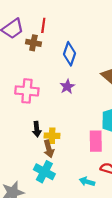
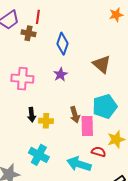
brown arrow: (49, 149) -> (75, 115), moved
cyan arrow: (87, 182) -> (79, 164), size x1.6

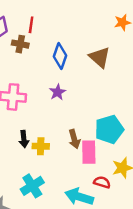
brown triangle: (102, 64) -> (100, 57), moved
cyan cross: (39, 155) -> (32, 186), turned 30

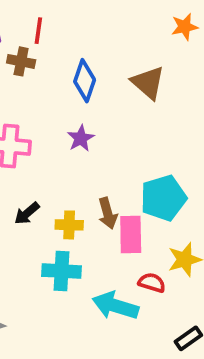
black arrow: (24, 139) -> (27, 213), turned 56
yellow cross: (41, 146) -> (69, 225), moved
cyan cross: (32, 186) -> (61, 271), moved, turned 35

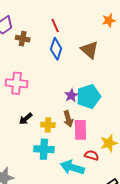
red line: (38, 31) -> (55, 25), moved, turned -32
purple star: (81, 138) -> (71, 95), moved
cyan pentagon: (163, 198) -> (89, 96), moved

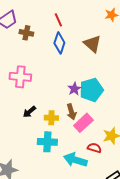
pink rectangle: (80, 130) -> (83, 123), turned 48

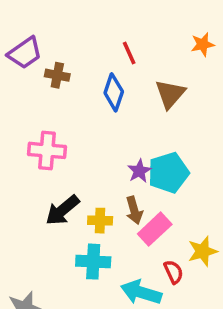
red line: (58, 20) -> (129, 53), moved
brown triangle: (92, 44) -> (170, 94), turned 30
black arrow: (29, 112) -> (62, 210), size x1.5
red semicircle: (94, 148) -> (174, 272), turned 48

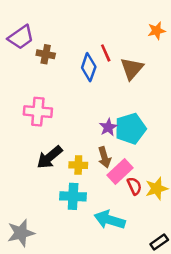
red line: (129, 53) -> (106, 53), moved
red semicircle: (174, 272) -> (134, 186), moved

